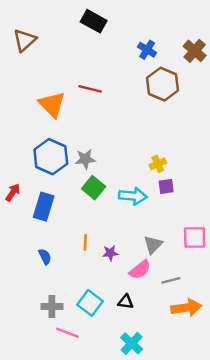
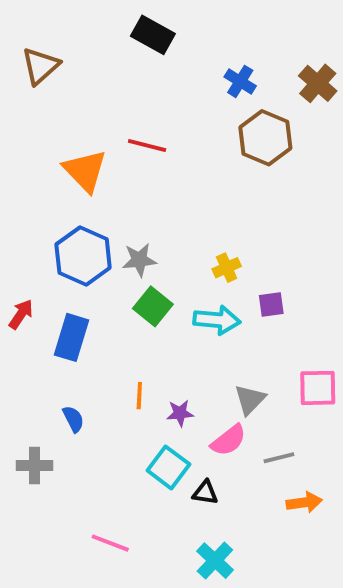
yellow cross: (158, 164) -> (227, 268), moved
cyan square: (90, 303) -> (168, 467), moved
gray cross: (52, 307) -> (35, 465), moved
orange arrow: (186, 308) -> (304, 502), size x0.7

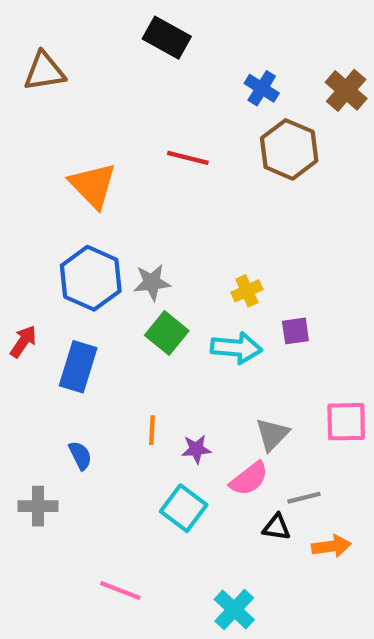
brown triangle: (40, 66) -> (44, 71), turned 33
red line: (147, 145) -> (188, 158), moved
black triangle: (205, 493) -> (276, 527), moved

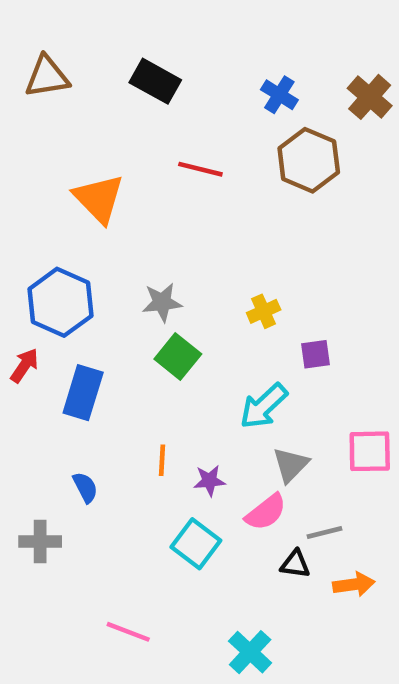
black rectangle: (167, 38) -> (155, 81), moved
blue hexagon: (91, 278) -> (60, 302), moved
cyan arrow: (236, 348) -> (264, 406), moved, turned 132

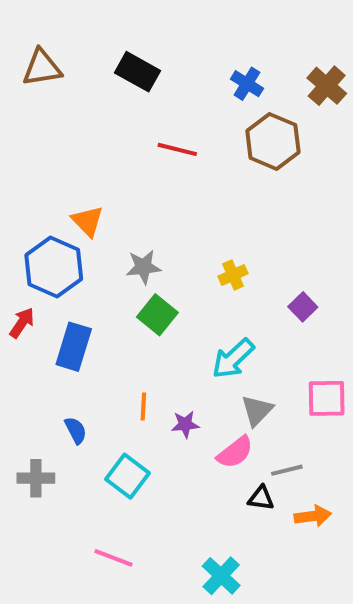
orange triangle: (99, 199) -> (88, 221), moved, size x0.7
purple square: (315, 354) -> (303, 307), moved, turned -36
cyan square: (196, 544) -> (127, 476), moved

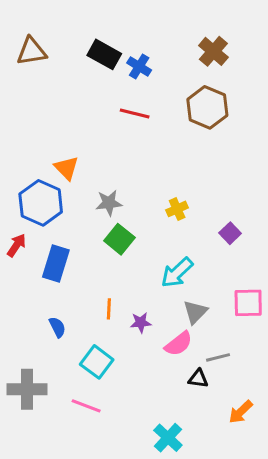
blue cross: (247, 84) -> (139, 67), moved
brown cross: (327, 86) -> (213, 51), moved
gray cross: (36, 478) -> (27, 389), moved, size x1.4
orange arrow: (313, 516) -> (241, 412), moved, turned 144
pink line: (114, 558) -> (86, 406), moved

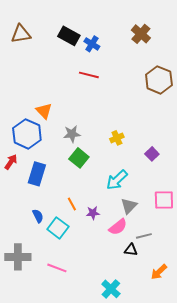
brown hexagon: (207, 107) -> (159, 80), moved
orange line: (109, 309) -> (72, 204), turned -32
cyan square: (97, 362) -> (58, 228), moved

